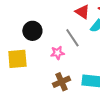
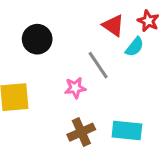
black circle: (32, 31) -> (37, 39), moved

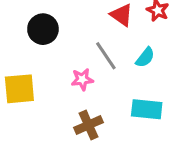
cyan semicircle: (135, 47) -> (145, 57), moved
cyan rectangle: (127, 131) -> (147, 109), moved

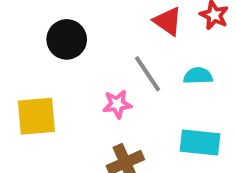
cyan semicircle: (145, 57) -> (198, 76), turned -130

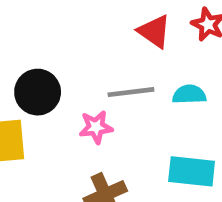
black circle: (67, 39) -> (38, 92), moved
gray line: (147, 74) -> (131, 92), turned -63

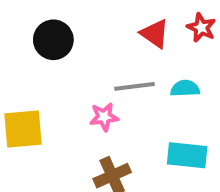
black circle: (38, 92) -> (53, 40), moved

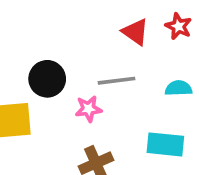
black circle: (53, 40) -> (47, 79), moved
cyan semicircle: (185, 88) -> (178, 88), moved

